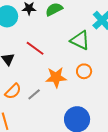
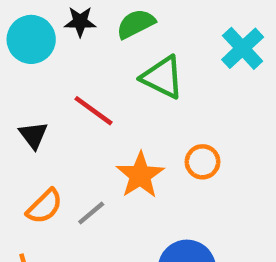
green triangle: (80, 40) -> (162, 77), moved
orange star: (56, 77) -> (140, 175), turned -30

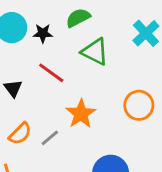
black star: (80, 22) -> (43, 33), moved
orange circle: (203, 162) -> (139, 105), moved, size x1.4

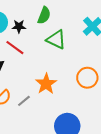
green semicircle: (78, 18) -> (44, 15), turned 138
red line: (51, 73) -> (15, 48), moved

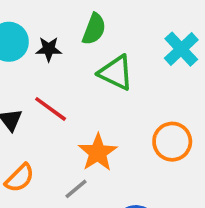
red line: (15, 48) -> (51, 109), moved
gray line: (24, 101) -> (76, 189), moved

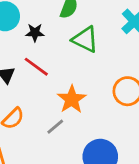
black star: (49, 49) -> (35, 33), moved

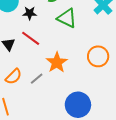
gray line: (55, 127) -> (37, 79), moved

